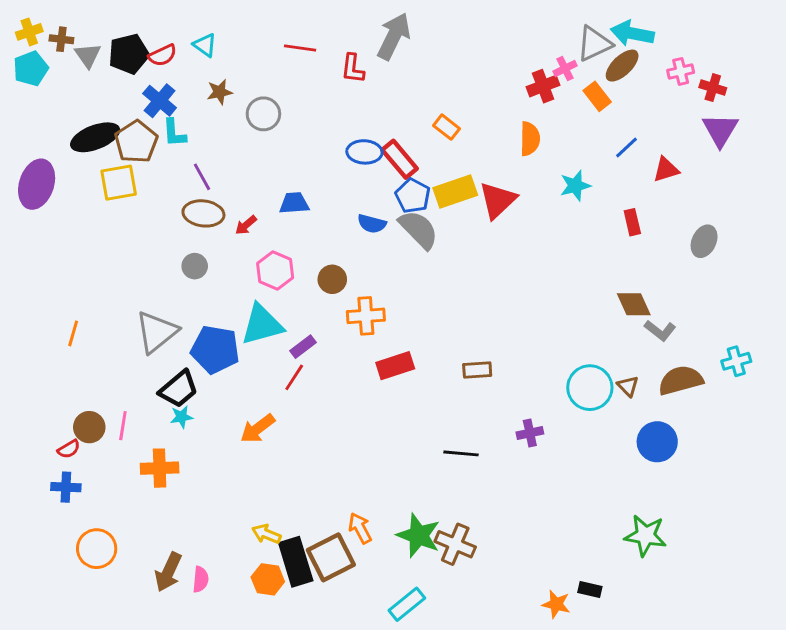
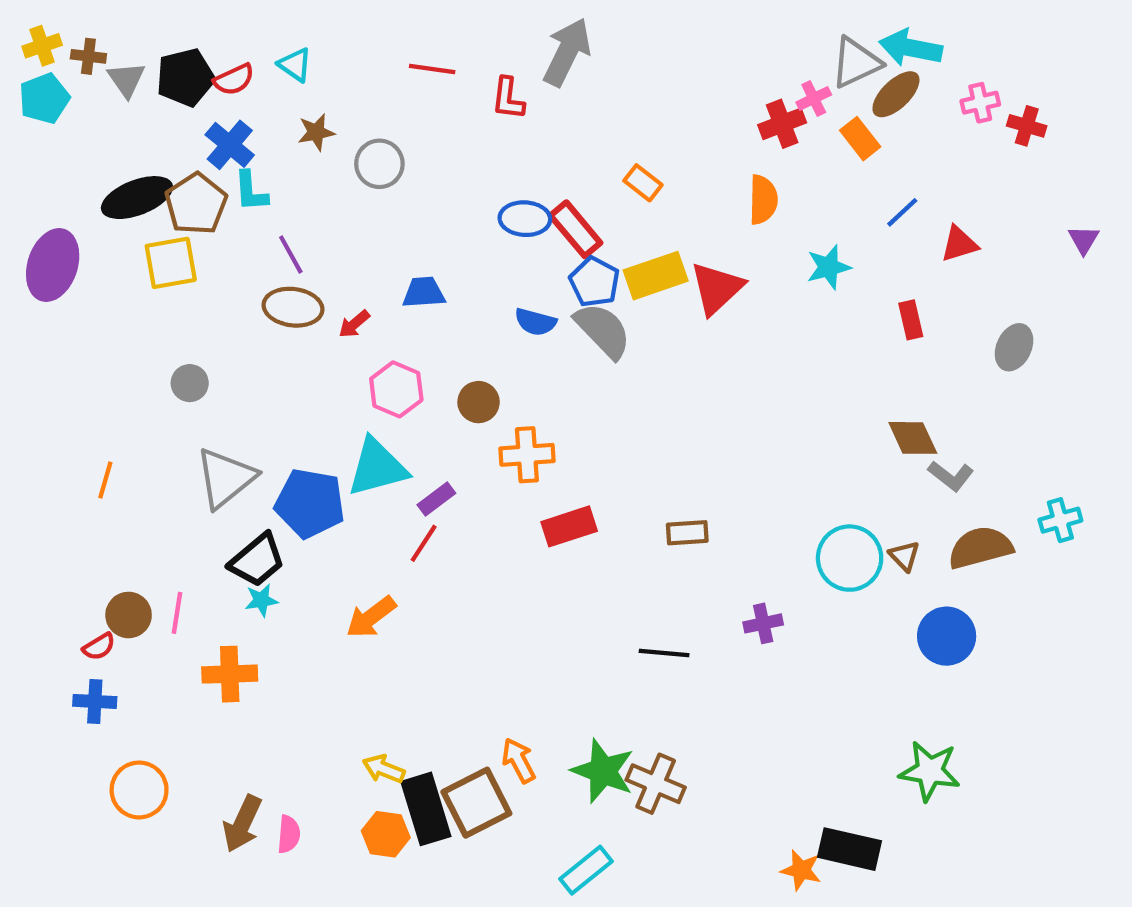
purple triangle: (720, 130) -> (1084, 240), moved, size x0.6
gray circle: (195, 266) -> (190, 383), moved
black rectangle: (590, 590) -> (850, 849), size x1.8

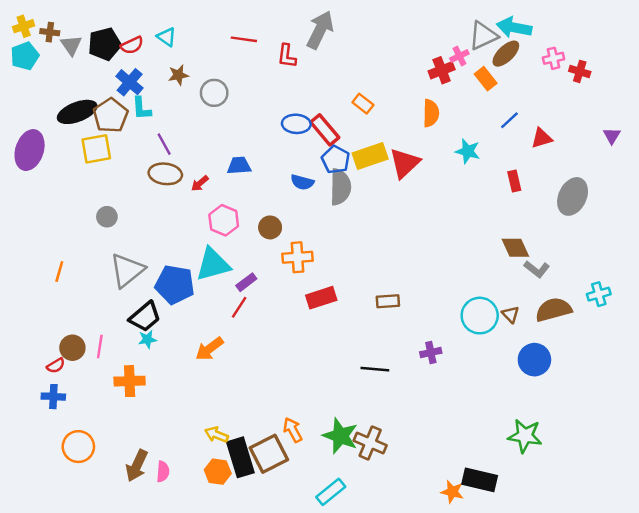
cyan star: (828, 267) -> (468, 151), turned 30
gray semicircle: (603, 330) -> (340, 187), turned 45
gray ellipse: (1014, 347) -> (573, 196), size x1.4

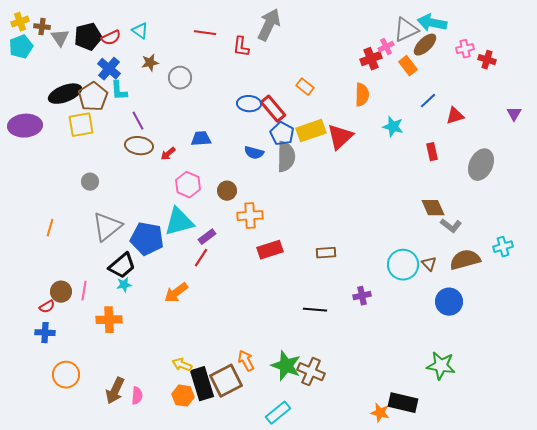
purple ellipse: (30, 150) -> (25, 126), turned 68

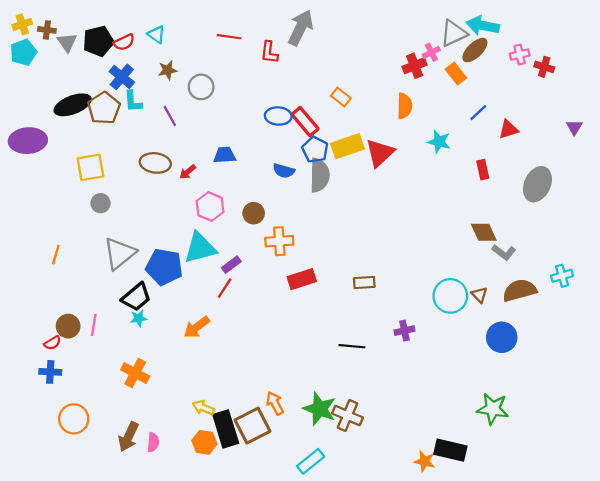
purple line: (138, 121) -> (170, 116), moved
yellow square: (81, 125) -> (90, 167), moved
orange cross: (109, 320) -> (135, 373), moved, turned 30

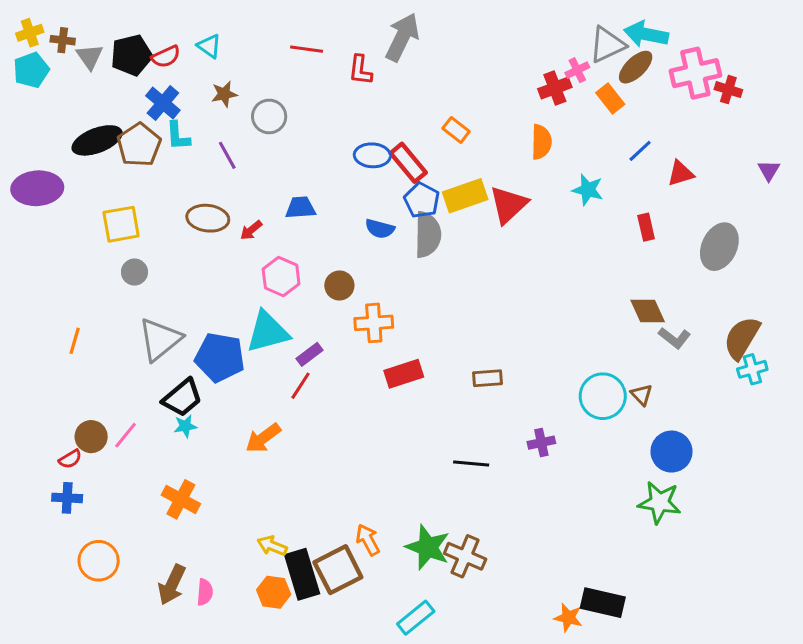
pink cross: (520, 55) -> (695, 73), size x1.8
brown semicircle: (520, 290) -> (742, 338), moved, turned -44
pink line: (94, 325) -> (126, 435), turned 30
green star: (493, 409) -> (660, 502), moved

